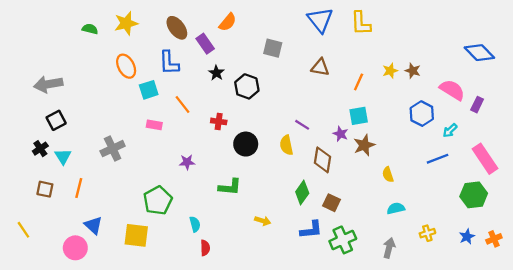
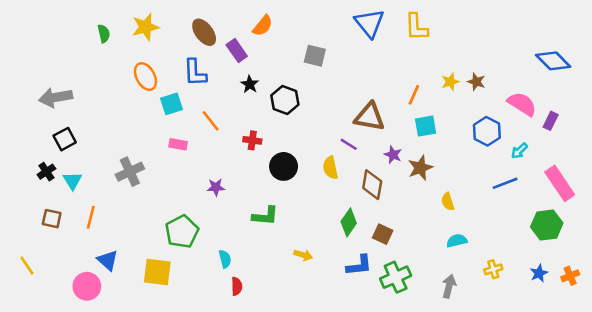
green semicircle: (90, 29) -> (104, 34), turned 63
brown triangle: (320, 67) -> (370, 117), moved, size x1.4
cyan square: (359, 116) -> (426, 126), moved

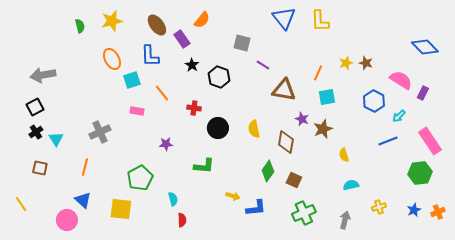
black square: (65, 139) -> (35, 107), moved
purple line: (349, 144) -> (263, 65), moved
orange line: (91, 217) -> (85, 167), moved
blue L-shape: (359, 265) -> (256, 208), moved

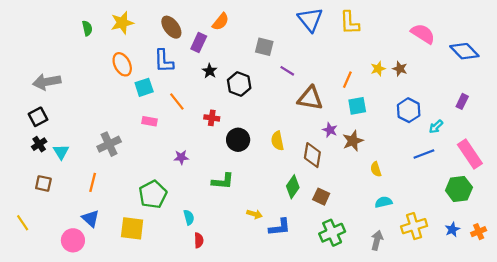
purple rectangle: (182, 39) -> (199, 42), turned 60
pink semicircle: (401, 80) -> (423, 34), moved
yellow cross: (379, 207) -> (414, 226), size x1.6

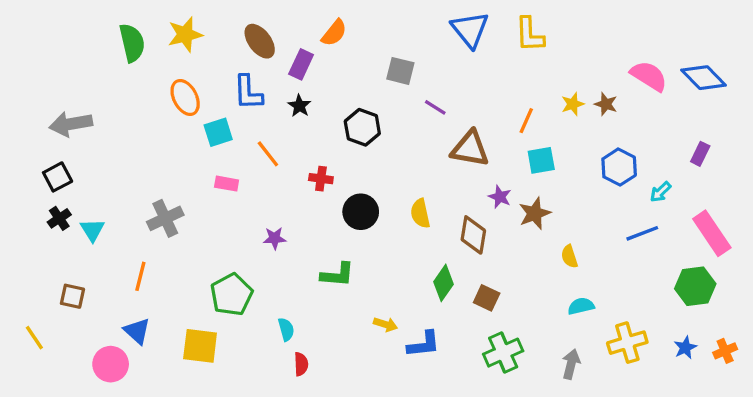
green semicircle: (87, 28) -> (132, 43), size x1.6
pink semicircle: (423, 34) -> (649, 76), moved
black star: (210, 71) -> (299, 106), moved
brown square: (43, 183) -> (72, 296), moved

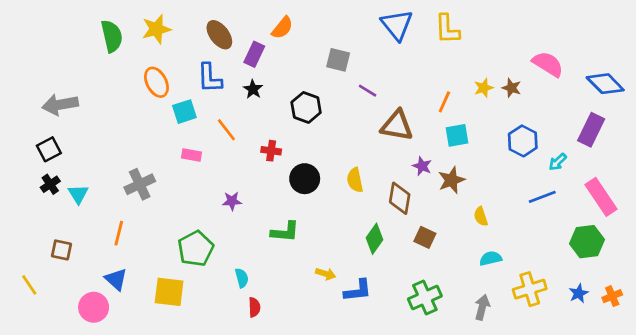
blue diamond: (704, 78) -> (605, 84), moved
purple rectangle: (700, 154) -> (591, 130), size x1.6
brown square: (487, 298) -> (425, 237), moved

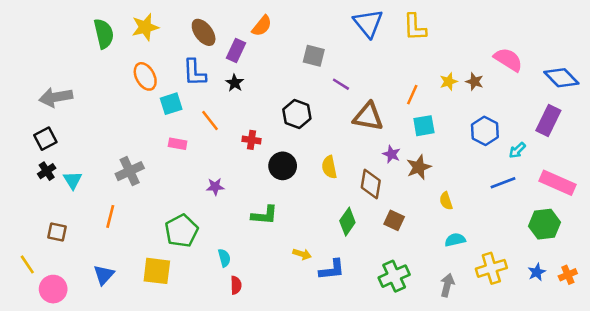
black hexagon: (306, 107) -> (297, 114), moved
pink rectangle: (601, 197) -> (557, 183), turned -32
blue triangle: (116, 279) -> (104, 275), moved, turned 30
pink circle: (94, 307) -> (53, 289), moved

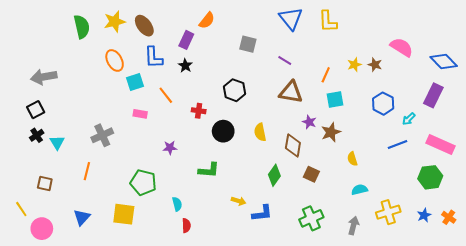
brown ellipse: (204, 32) -> (144, 26), moved
purple line: (341, 84) -> (285, 60), moved
green pentagon: (182, 231) -> (143, 182), turned -30
orange cross: (568, 275) -> (449, 217), turned -32

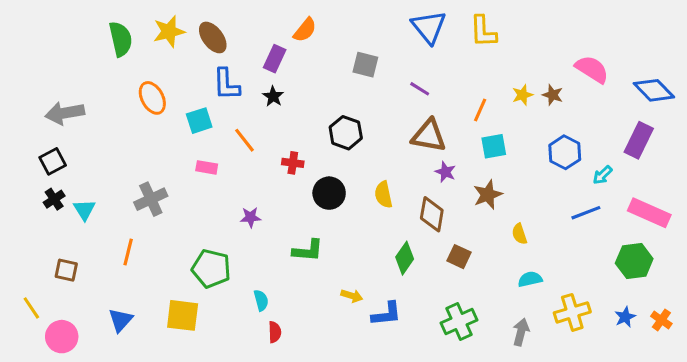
orange ellipse: (115, 60) -> (152, 98), moved
purple star: (309, 122) -> (445, 172), moved

